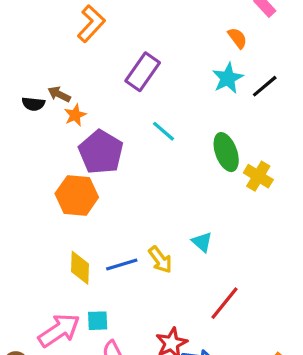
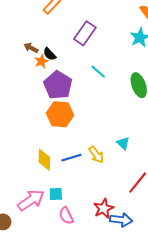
black semicircle: (33, 104) -> (50, 54), moved, turned 40
orange hexagon: (77, 195) -> (60, 114), moved

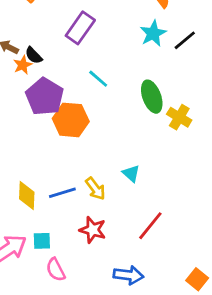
orange hexagon: (60, 114) -> (71, 120), moved
red star: (103, 208) -> (93, 230), moved, turned -30

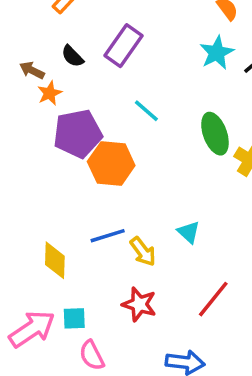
black semicircle: (34, 55) -> (72, 56), moved
purple pentagon: (45, 97) -> (78, 134), turned 30
blue line: (62, 193) -> (108, 236), moved

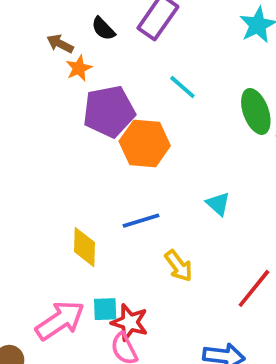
cyan triangle: (189, 232) -> (218, 204), moved
yellow arrow: (143, 252) -> (179, 266), moved
red star: (139, 304) -> (130, 322), moved

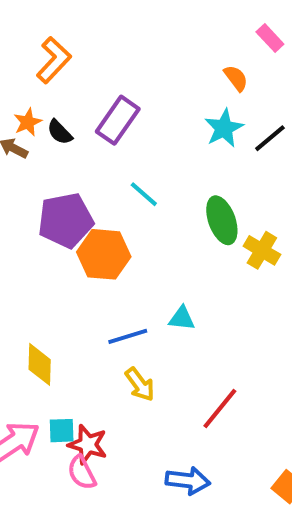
orange star: (79, 68) -> (28, 122), moved
cyan triangle: (218, 204) -> (182, 318), turned -36
blue line: (141, 221) -> (128, 336), moved

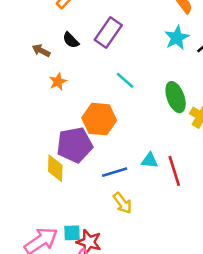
orange star: (28, 122) -> (58, 82), moved
purple pentagon: (66, 220) -> (75, 145), moved
yellow diamond: (40, 364) -> (55, 168), moved
red line: (220, 409) -> (174, 171), moved, turned -56

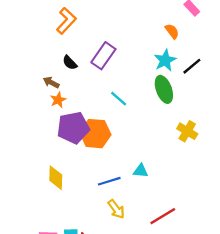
brown arrow: (41, 51) -> (51, 82), moved
green ellipse: (176, 97) -> (164, 89), moved
purple pentagon: (75, 145) -> (73, 128), moved
red line: (174, 171) -> (163, 216), moved, turned 76

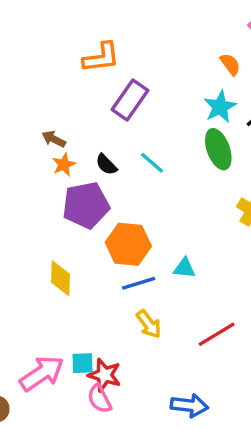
orange L-shape: (66, 21) -> (101, 57), moved, turned 40
black semicircle: (70, 63) -> (106, 164), moved
orange hexagon: (95, 134) -> (128, 244), moved

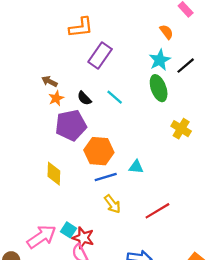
cyan square: (82, 363) -> (69, 230), turned 35

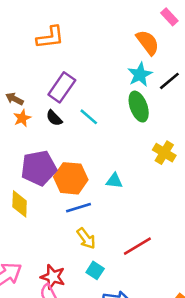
orange semicircle: (166, 32) -> (148, 42), size x1.5
purple rectangle: (100, 55) -> (62, 87), moved
purple pentagon: (71, 125) -> (39, 168), moved
cyan triangle: (136, 167) -> (114, 181), moved
cyan square: (69, 230) -> (95, 270), moved

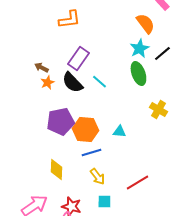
black semicircle: (54, 118) -> (72, 83), size x1.6
yellow diamond: (20, 204) -> (56, 170), moved
cyan square: (95, 270) -> (104, 202), turned -32

